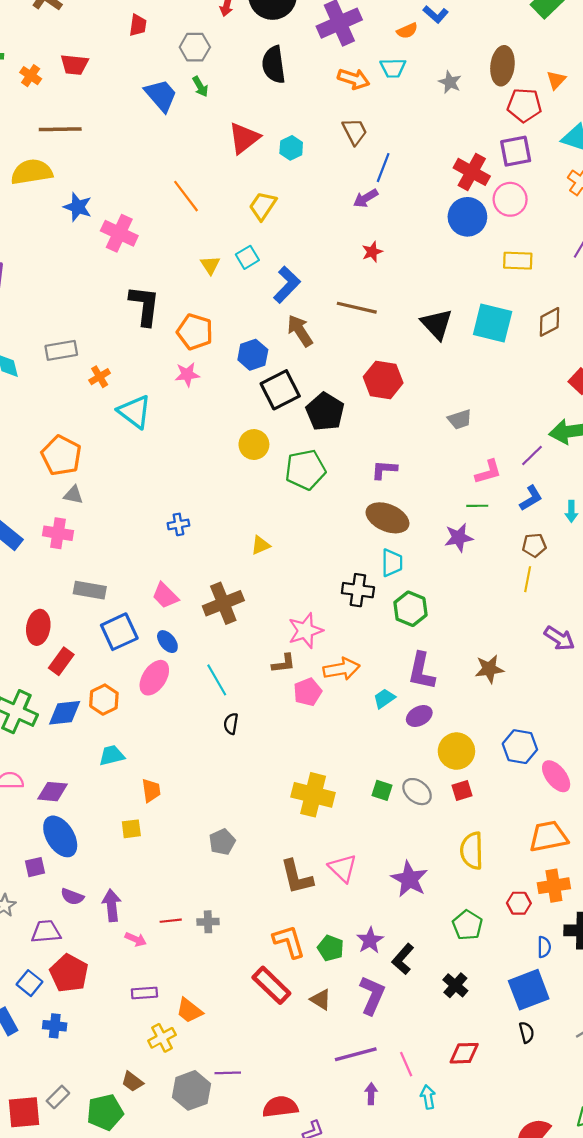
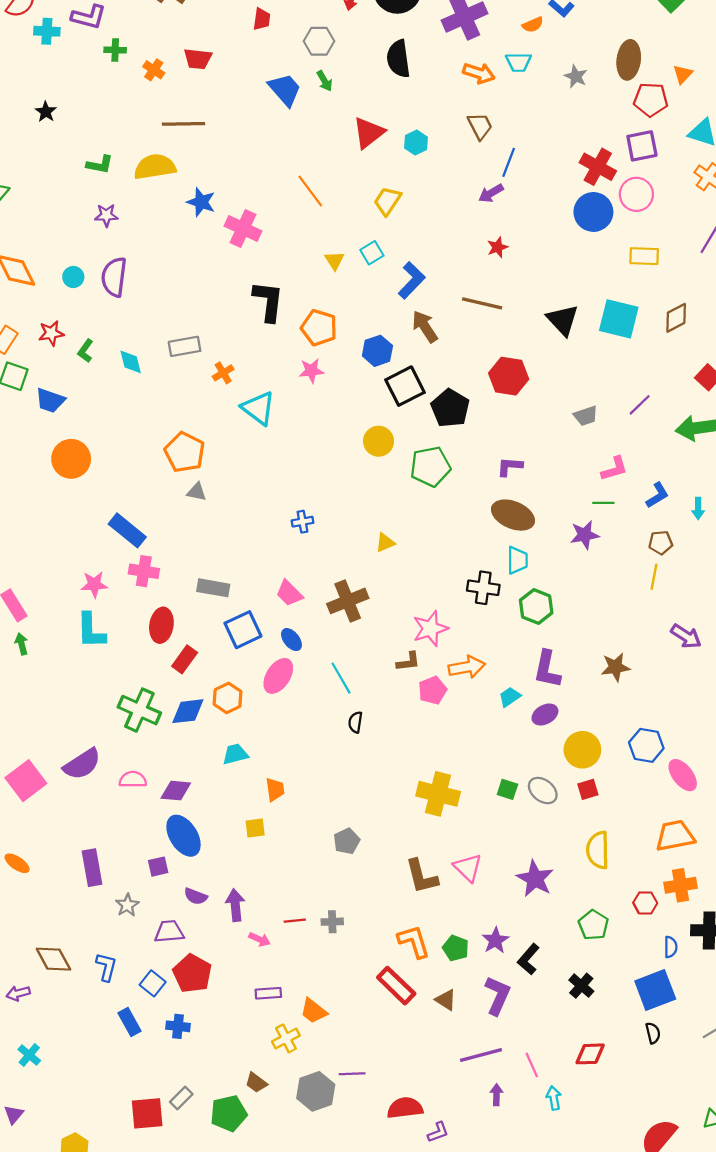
purple line: (532, 455) -> (640, 405), moved
pink cross: (58, 533) -> (144, 571), moved

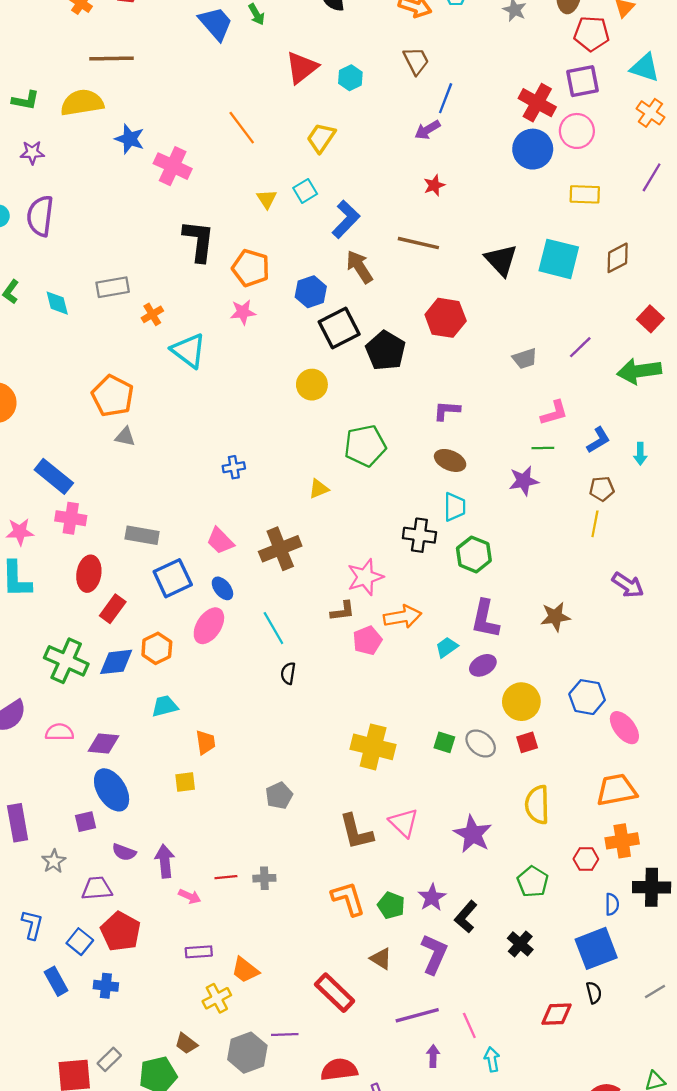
green pentagon: (430, 467) -> (365, 446), moved
brown ellipse: (513, 515) -> (450, 460), size x0.7
red rectangle: (396, 986) -> (335, 993), moved
red diamond: (590, 1054) -> (556, 1014), moved

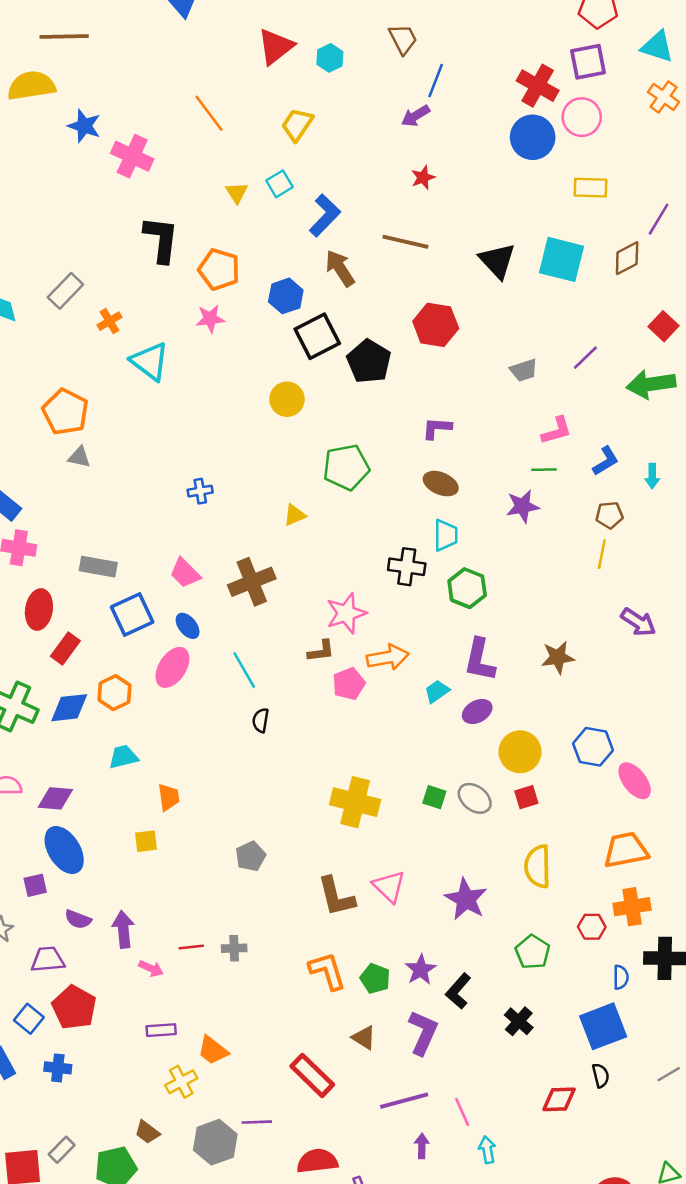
purple line: (652, 177) -> (659, 219), moved
gray rectangle: (113, 287) -> (65, 291), turned -36

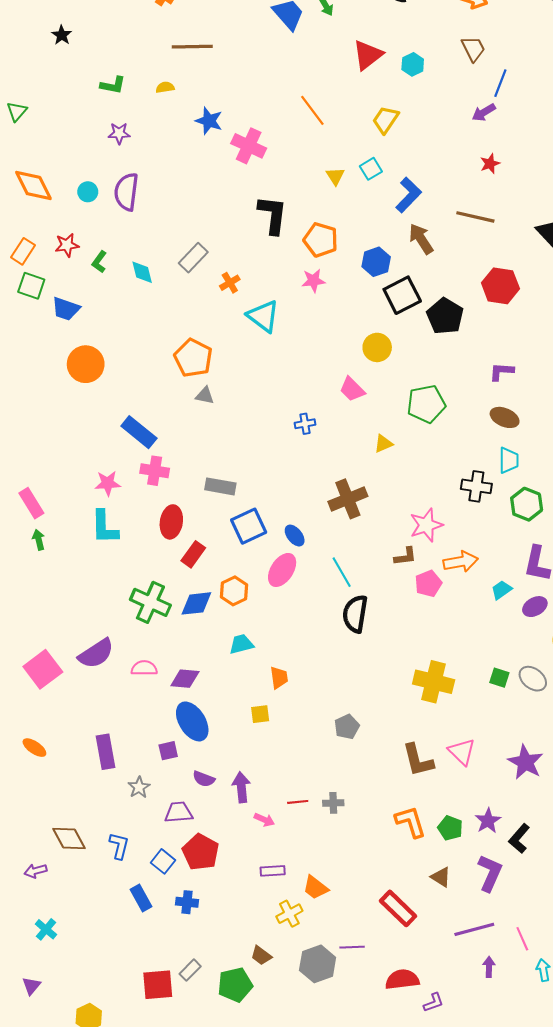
yellow semicircle: (31, 86) -> (165, 87), size x0.5
pink trapezoid: (185, 573) -> (352, 389), moved
black semicircle: (261, 720) -> (355, 614), size x1.8

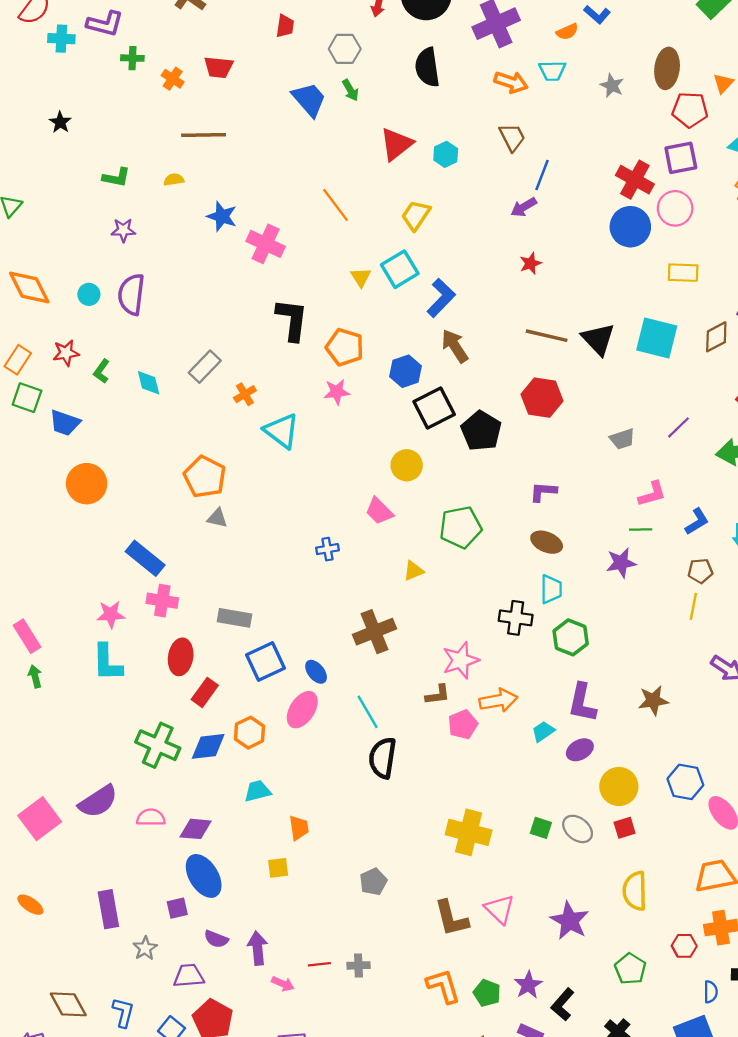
cyan square: (371, 169) -> (400, 269), size x1.5
brown line: (475, 217) -> (547, 336), moved

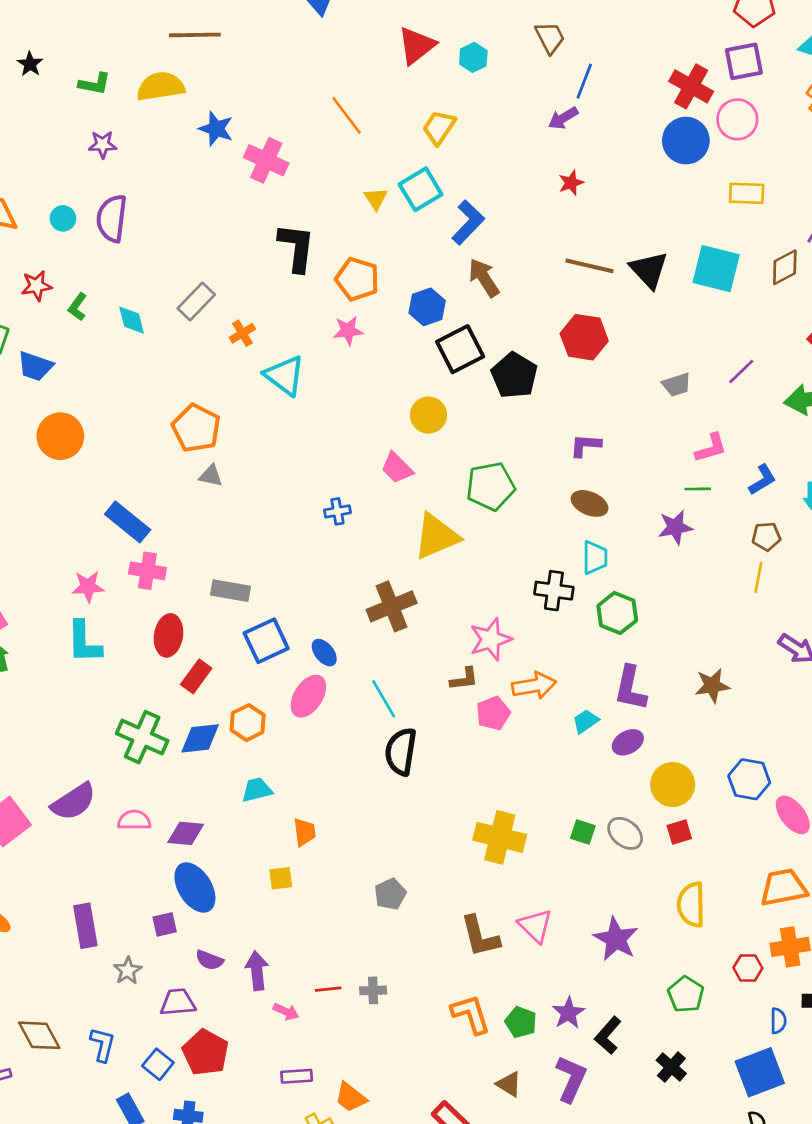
black star: (60, 122) -> (30, 64), moved
yellow semicircle: (174, 180) -> (161, 86), size x2.0
yellow triangle: (414, 571) -> (436, 536), size x2.0

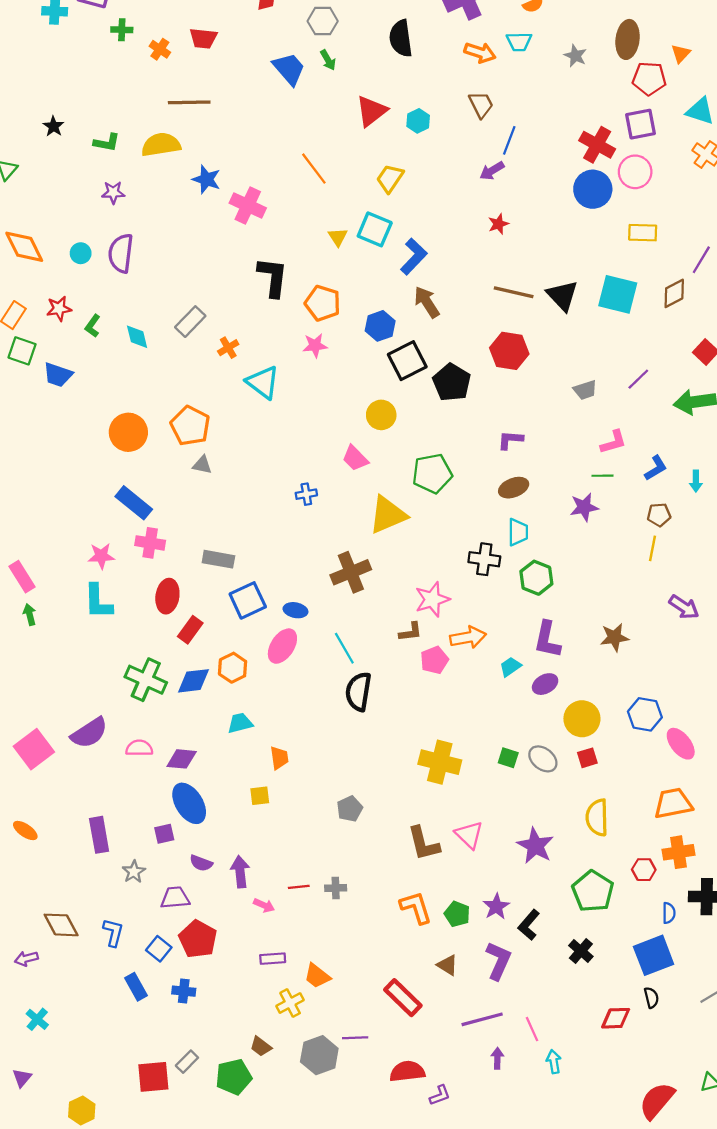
cyan square: (421, 189) -> (375, 229), turned -36
orange circle: (60, 436) -> (128, 432), moved
brown ellipse: (590, 503) -> (514, 488), turned -44
blue ellipse: (324, 653) -> (295, 610), turned -40
green pentagon: (686, 994) -> (593, 891), size x1.4

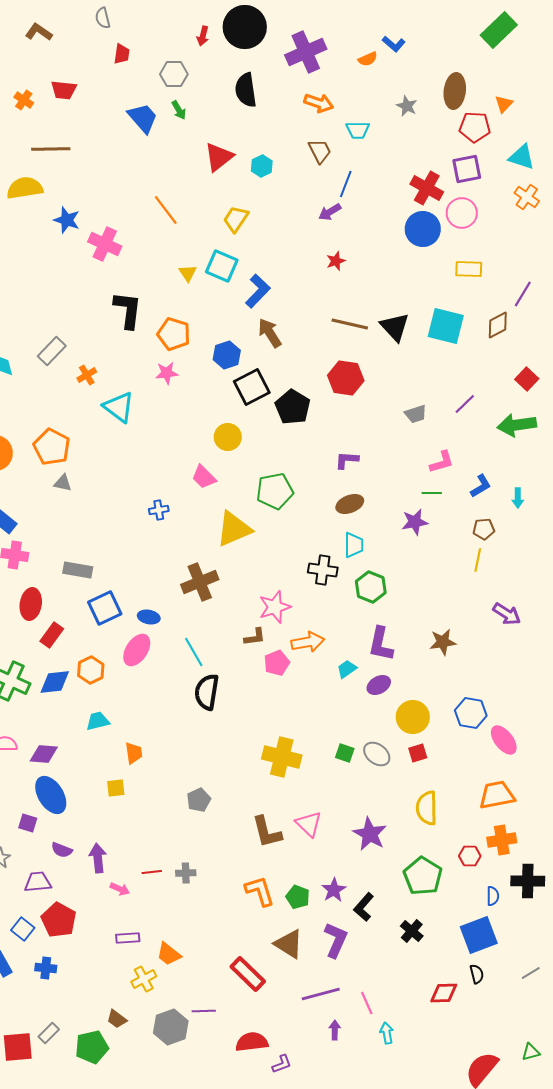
cyan trapezoid: (519, 42) -> (358, 130), moved
purple square: (164, 834) -> (28, 823), turned 30
brown triangle: (447, 965) -> (289, 944), size x1.5

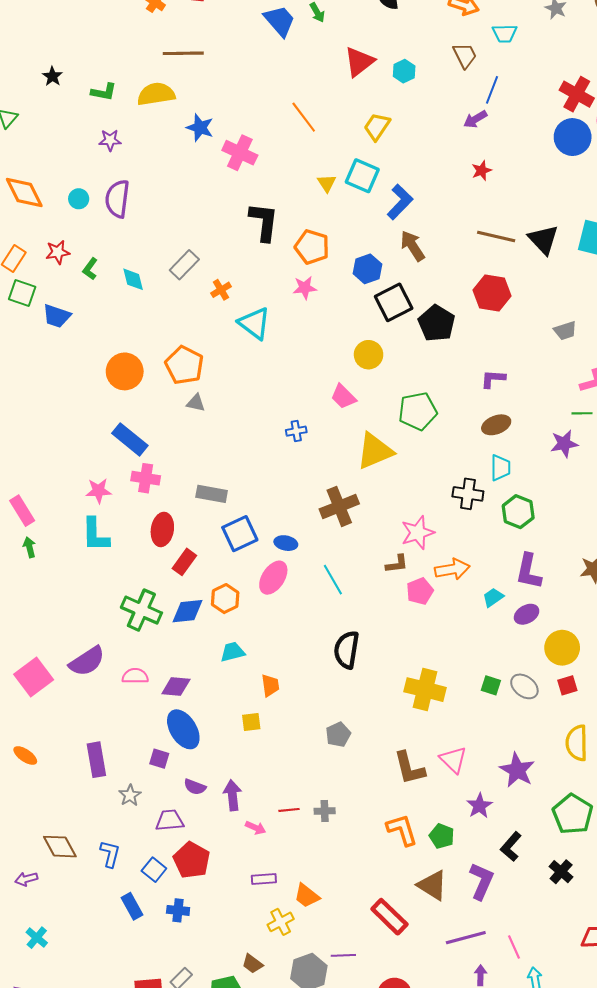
black semicircle: (207, 692) -> (347, 650), moved
purple star: (334, 890) -> (479, 806), moved

